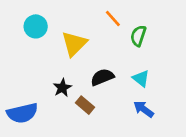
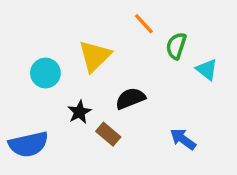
cyan circle: (36, 26) -> (45, 73), moved
cyan triangle: (141, 78) -> (207, 70), moved

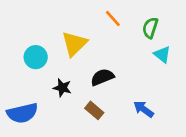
green semicircle: (176, 46) -> (150, 28), moved
black star: (79, 112) -> (62, 88), turned -30
brown rectangle: (108, 134) -> (94, 110), moved

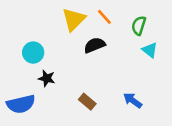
yellow triangle: (74, 44) -> (74, 19), moved
black semicircle: (102, 77) -> (95, 45), moved
black star: (62, 88) -> (47, 78), moved

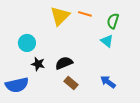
orange line: (104, 17) -> (85, 14), turned -32
black semicircle: (95, 45) -> (64, 63), moved
cyan triangle: (150, 50) -> (107, 41), moved

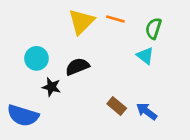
black semicircle: (64, 63) -> (77, 67), moved
brown rectangle: (71, 83) -> (117, 106), moved
blue semicircle: (17, 85) -> (23, 115), turned 30

